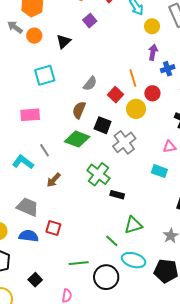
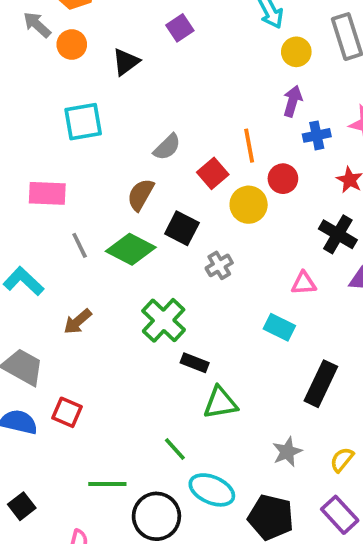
gray cross: (124, 142) -> (219, 265), size x0.6
gray line: (44, 150) -> (80, 245), moved
green triangle: (133, 225) -> (220, 403), moved

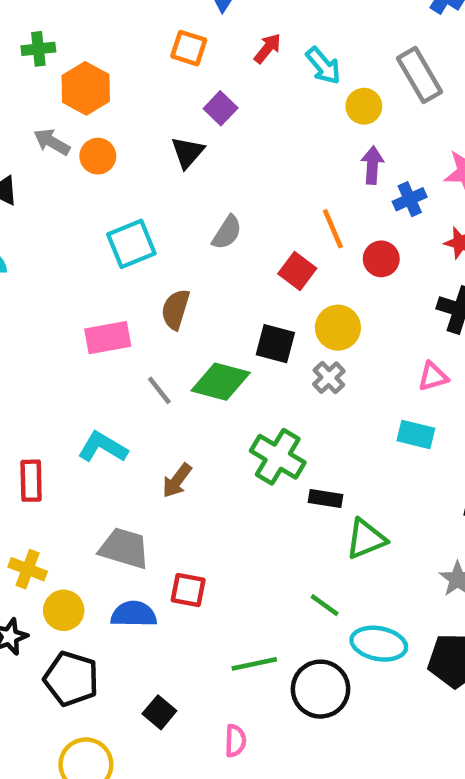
black triangle: (126, 62) -> (188, 152), moved
gray semicircle: (167, 147) -> (227, 232), moved
brown semicircle: (141, 195) -> (175, 309), moved
yellow circle: (249, 205) -> (338, 328), moved

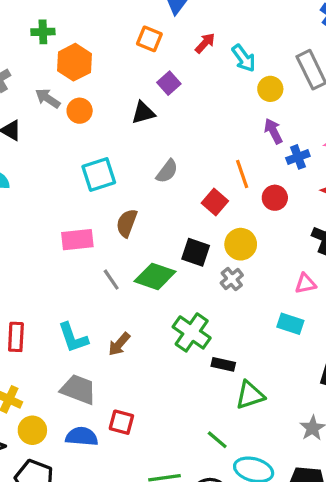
black triangle: (188, 152) -> (143, 113), turned 30
purple arrow: (372, 165) -> (273, 131), turned -35
cyan L-shape: (103, 447) -> (73, 338), moved, turned -144

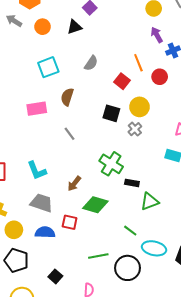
orange circle: (80, 111) -> (43, 27), moved
green diamond: (155, 276) -> (95, 205), moved
gray line: (111, 280) -> (70, 134), moved
brown arrow: (119, 344) -> (74, 184), moved

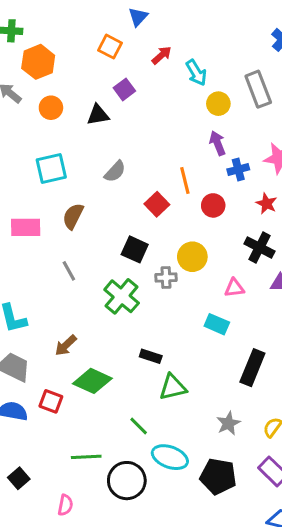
yellow circle: (139, 107) -> (192, 257), moved
gray cross: (135, 129) -> (166, 277), turned 32
green cross: (111, 164) -> (122, 296), moved

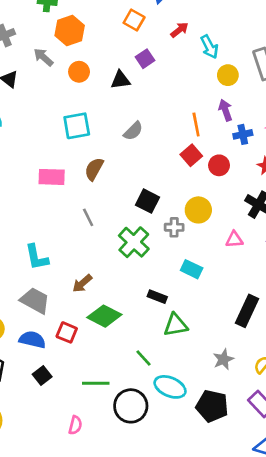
orange line: (185, 181) -> (196, 124), moved
red square: (157, 204) -> (191, 155), moved
cyan rectangle: (217, 324) -> (192, 269), moved
black square: (19, 478) -> (42, 375), moved

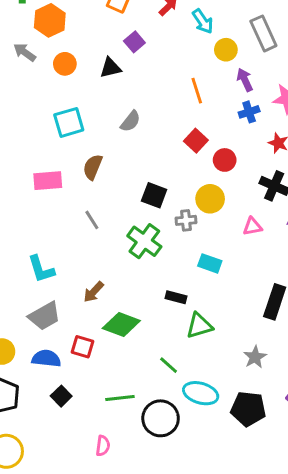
purple arrow: (225, 110) -> (245, 80), moved
orange line: (196, 124) -> (197, 91), moved
red circle: (219, 165) -> (225, 160), moved
gray trapezoid: (35, 300) -> (45, 316), turned 128

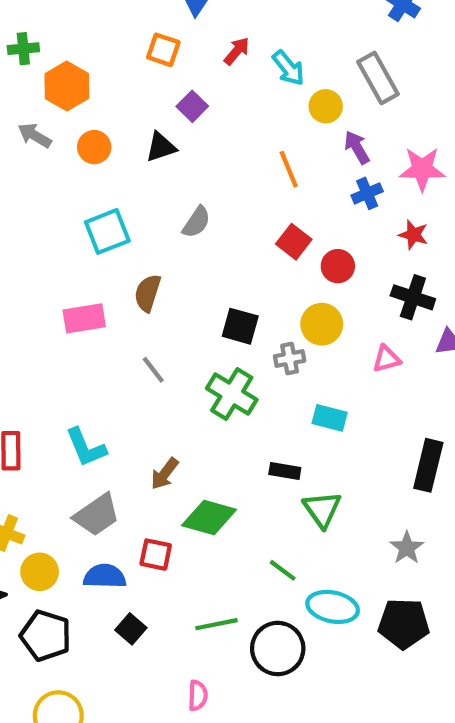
green triangle: (199, 326) -> (322, 509), turned -44

